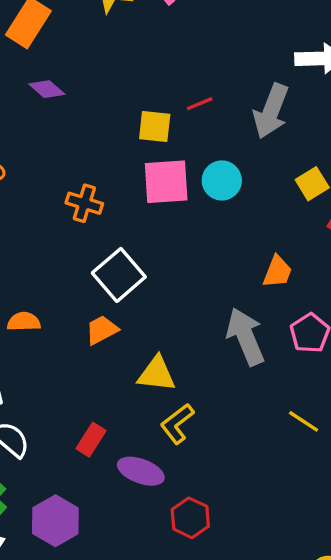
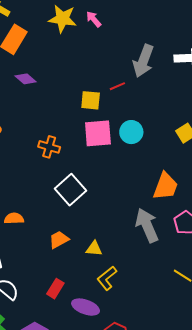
gray arrow: (271, 111) -> (143, 61), moved
orange trapezoid: (277, 272) -> (165, 186), size x1.4
orange trapezoid: (102, 330) -> (59, 240), moved
yellow triangle: (157, 374) -> (94, 249), size x0.7

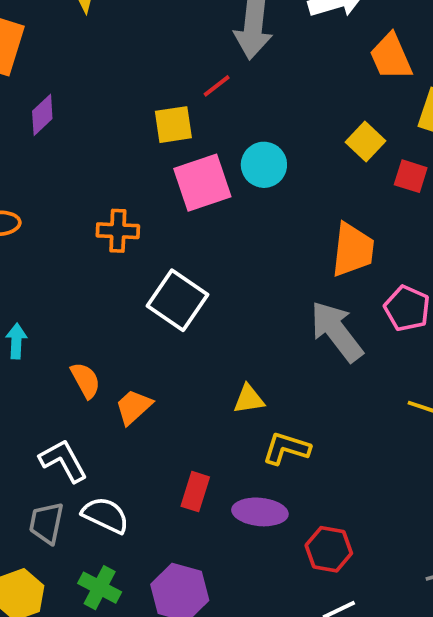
purple diamond: (26, 79) -> (42, 115), turned -70
orange semicircle: (14, 218) -> (86, 380), turned 78
orange trapezoid: (59, 240) -> (134, 407), moved
yellow L-shape: (107, 278) -> (286, 448), turned 70

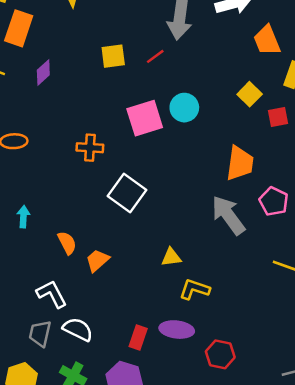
yellow square: (173, 125) -> (113, 56), moved
red square: (411, 176) -> (278, 117), turned -30
red rectangle: (195, 492) -> (138, 338), moved

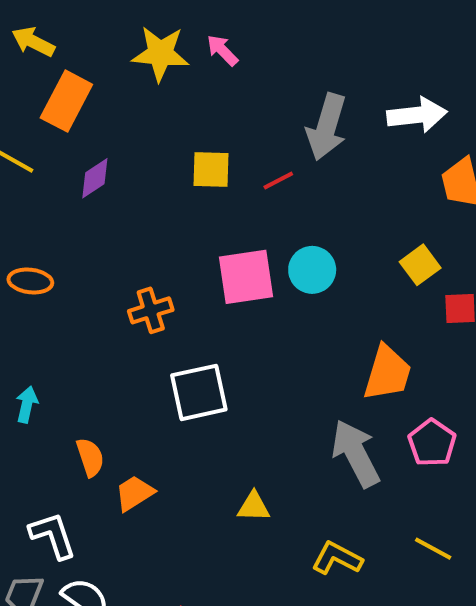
orange cross: (90, 148) -> (151, 310), turned -30
white square: (127, 193) -> (199, 392), turned 33
yellow L-shape: (194, 289) -> (337, 558), moved

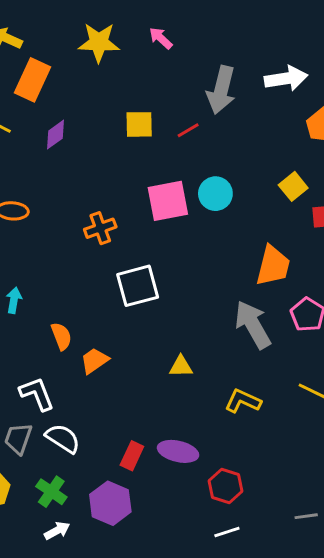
pink arrow: (222, 50) -> (161, 38), moved

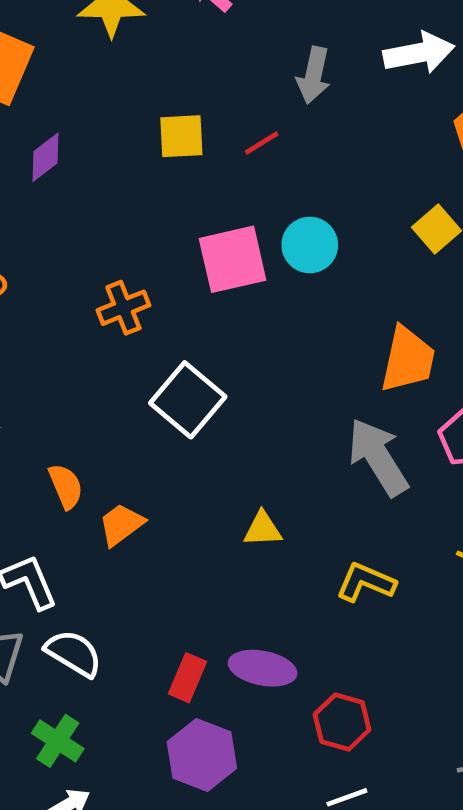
gray arrow: (221, 90) -> (314, 75), size x0.7
white square: (138, 286) -> (188, 400), turned -33
purple hexagon: (110, 503) -> (202, 755), moved

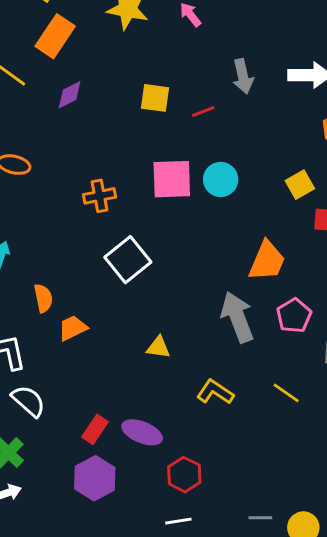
gray arrow: (314, 75) -> (243, 76), turned -36

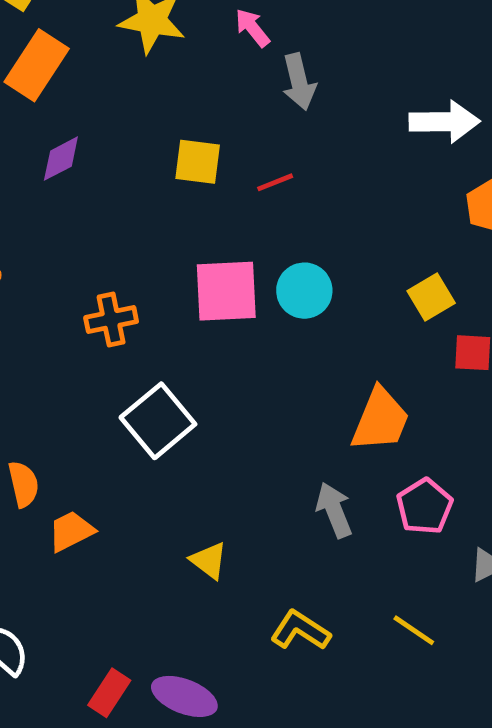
gray arrow: (243, 76) -> (299, 82), moved
gray arrow: (237, 317) -> (334, 510), size x0.7
yellow triangle: (158, 347) -> (209, 560), turned 30

